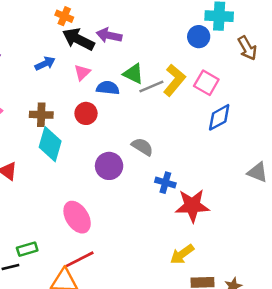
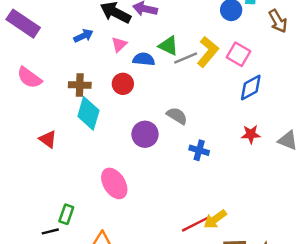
red star: (192, 206) -> (251, 134), moved, size x0.6
green rectangle: (27, 249) -> (66, 214), turned -54
red line: (80, 259) -> (195, 224), moved

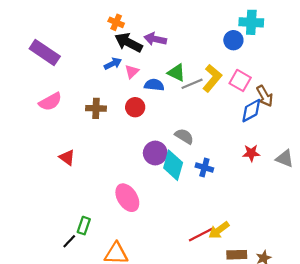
brown arrow: (278, 21) -> (265, 96), moved
blue arrow: (83, 36) -> (113, 64), moved
pink semicircle: (29, 78) -> (50, 102), turned -65
cyan diamond: (88, 113) -> (173, 165), moved
black line: (50, 231) -> (69, 241), turned -32

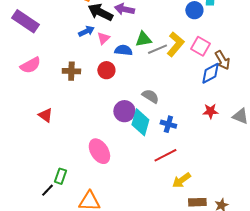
green triangle: (176, 73) -> (143, 39), turned -36
red line: (201, 235) -> (165, 155), moved

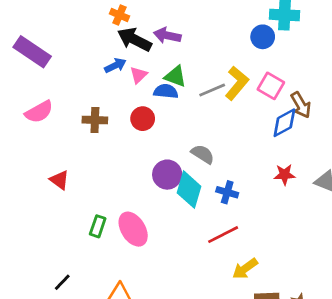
green triangle: (143, 39) -> (175, 76), moved, turned 30
green rectangle: (60, 176) -> (98, 226), moved

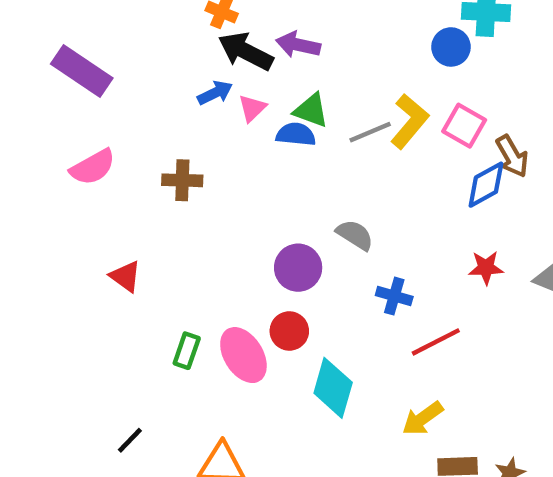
red circle: (143, 119) -> (289, 331), moved
cyan diamond: (189, 190) -> (333, 388), moved
red line: (223, 235) -> (436, 342), moved

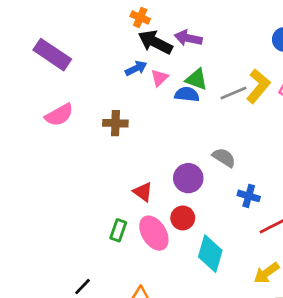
red triangle: (125, 276) -> (143, 192), moved

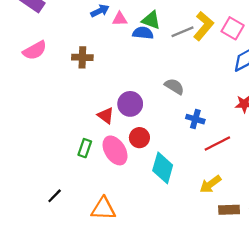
pink triangle: (159, 78) -> (120, 19), turned 42
purple circle: (188, 178) -> (130, 104), moved

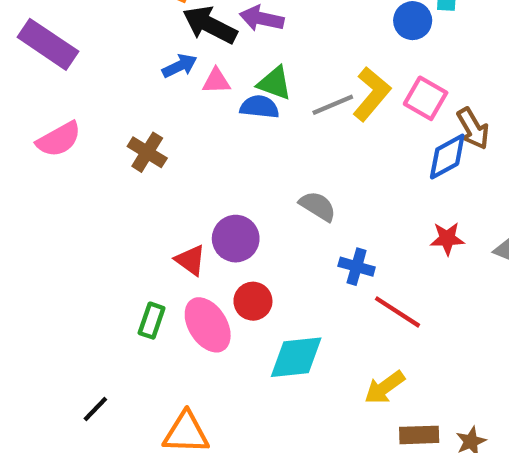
brown cross: (82, 57) -> (147, 152), turned 30
red line: (217, 143) -> (398, 312), turned 60
cyan diamond: (163, 168) -> (296, 357), turned 68

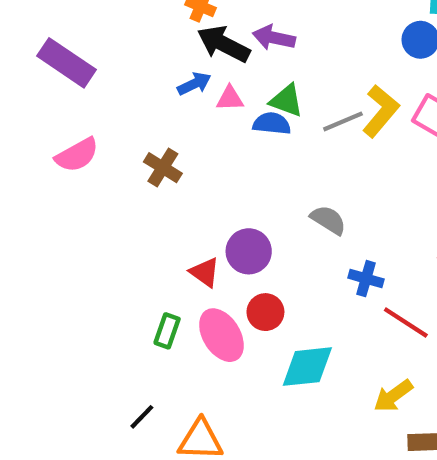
black line: (95, 409) -> (142, 417), moved

